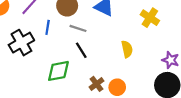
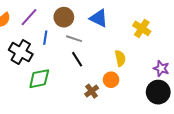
black cross: (21, 43) -> (21, 52), turned -30
green diamond: (58, 71) -> (39, 79), moved
orange circle: (117, 87) -> (111, 80), moved

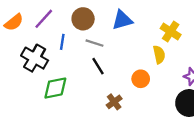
blue triangle: (99, 18) -> (122, 20), turned -42
yellow semicircle: (120, 58) -> (159, 55), moved
orange circle: (111, 80) -> (141, 79), moved

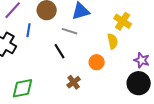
gray line: (95, 43) -> (70, 31), moved
green diamond: (55, 88) -> (23, 88), moved

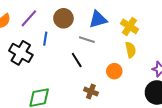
yellow cross: (123, 21) -> (130, 26), moved
brown cross: (74, 82) -> (91, 91), turned -32

